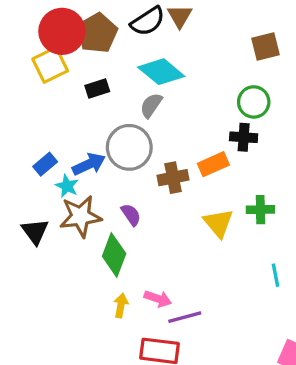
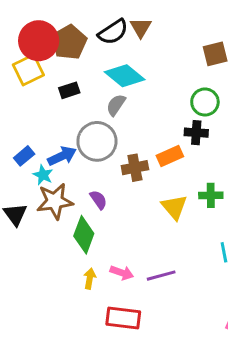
purple line: (185, 317) -> (161, 276), moved

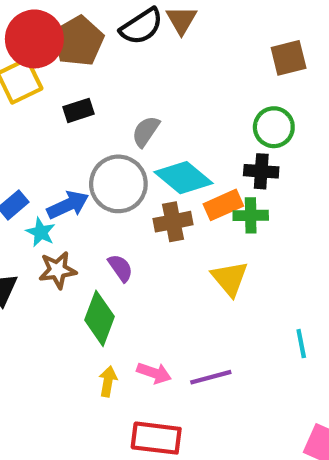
cyan diamond: (125, 76) -> (184, 178), moved
green cross: (211, 195) -> (251, 215), moved
brown star: (55, 201) -> (57, 270), size x0.7

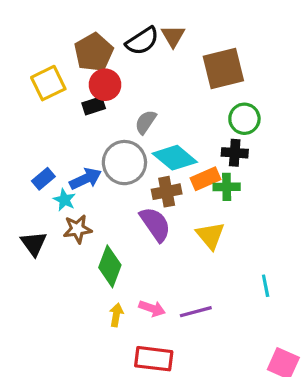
red circle: (34, 39) -> (105, 85), moved, size x0.7
brown square: (289, 58) -> (223, 68), moved, size x1.5
purple semicircle: (120, 268) -> (155, 224), moved, size x1.6

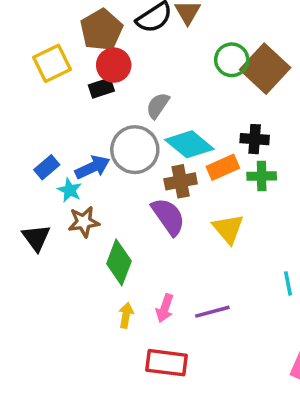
brown square: (223, 68) -> (265, 69), moved, turned -33
green circle: (244, 119) -> (232, 60), moved
green cross: (227, 187) -> (262, 176), moved
pink arrow: (152, 308) -> (165, 308), turned 90

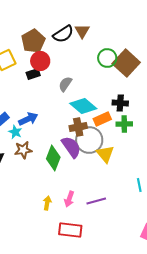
gray circle: (135, 150) -> (89, 140), moved
green diamond: (119, 262) -> (53, 158), moved

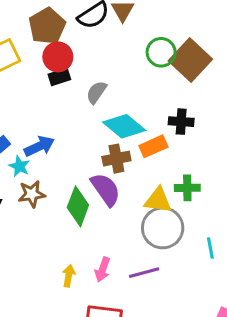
black rectangle: (33, 74) -> (59, 77), moved
green cross: (124, 124) -> (187, 188), moved
gray circle: (89, 140) -> (163, 228), moved
yellow triangle: (105, 154) -> (158, 200), turned -42

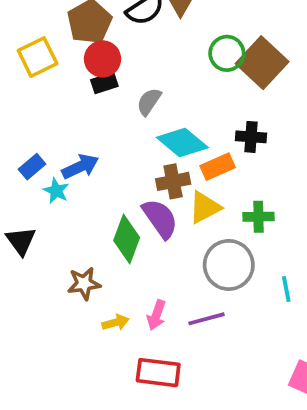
brown star: (32, 194) -> (84, 284), moved
yellow triangle: (158, 200) -> (205, 207), moved, turned -36
yellow arrow: (69, 276) -> (116, 322), turned 65

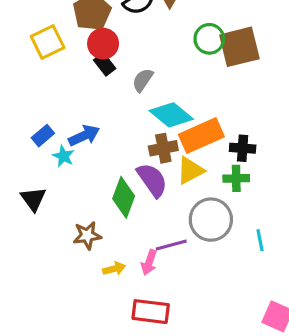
brown square: (262, 63) -> (239, 47), turned 33
black rectangle: (104, 83) -> (105, 64), turned 70
black cross: (251, 137) -> (243, 148), moved
orange rectangle: (218, 167) -> (201, 136), size x1.5
purple line: (206, 319) -> (171, 245), moved

